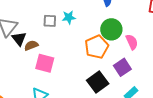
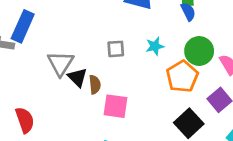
cyan star: (69, 17) -> (155, 46), moved
brown semicircle: (31, 45) -> (95, 85), turned 112

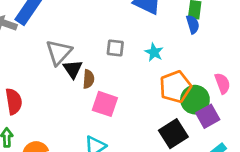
cyan star: (155, 46) -> (154, 52), turned 30
green circle: (199, 51) -> (195, 100), moved

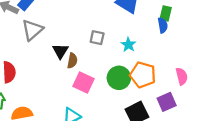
gray triangle: (59, 52) -> (32, 30), moved
orange pentagon: (175, 87) -> (143, 75), turned 30
green circle: (195, 100) -> (119, 78), moved

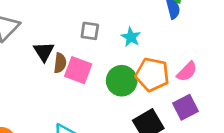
pink semicircle: (182, 76) -> (187, 72), moved, turned 63
pink square: (84, 82) -> (78, 70), moved

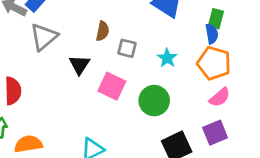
brown semicircle: (60, 63) -> (102, 31), moved
orange pentagon: (152, 75) -> (214, 63), moved

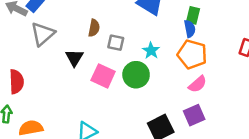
green circle: (154, 101) -> (136, 75), moved

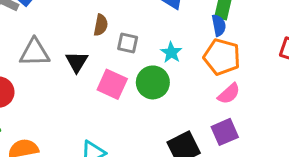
gray triangle: (43, 34) -> (35, 53), moved, turned 40

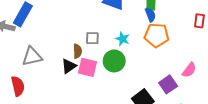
brown semicircle: (101, 25) -> (77, 51), moved
black triangle: (77, 62) -> (69, 66), moved, turned 35
pink semicircle: (229, 94) -> (189, 70), moved

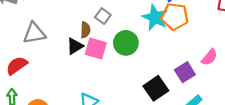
gray square: (92, 38) -> (103, 16), turned 32
cyan star: (122, 39) -> (155, 18), moved, size x1.6
red semicircle: (18, 86) -> (17, 66), turned -114

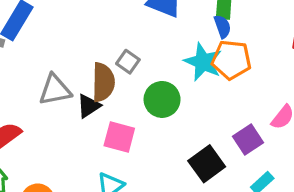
brown semicircle: (85, 30) -> (103, 82), size x1.6
gray triangle: (34, 33) -> (55, 90), moved
pink square: (96, 49) -> (119, 137), moved

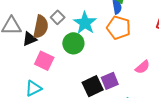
cyan star: (203, 62) -> (85, 23), moved
purple square: (248, 140) -> (110, 81), moved

